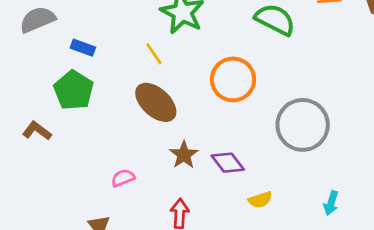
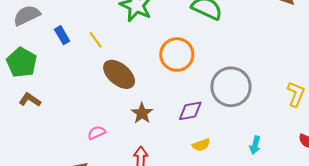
blue rectangle: (83, 48) -> (62, 35), turned 42
yellow line: (154, 54) -> (96, 40), moved
green pentagon: (74, 90) -> (22, 62), moved
purple diamond: (228, 163) -> (190, 111), moved, turned -60

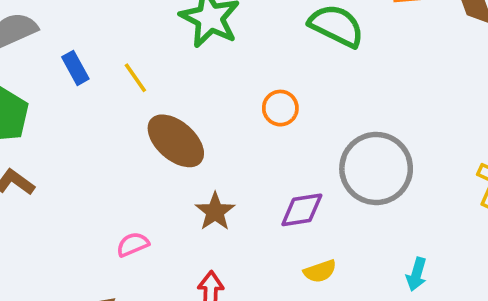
orange circle: (177, 55) -> (280, 108), size x0.6

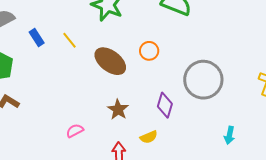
brown ellipse: (176, 141) -> (110, 61), moved
purple diamond: (302, 210) -> (165, 105), turned -60
yellow semicircle: (320, 271) -> (149, 137), moved

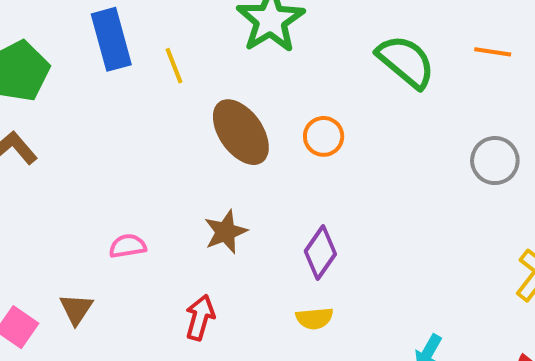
blue rectangle: (37, 37) -> (111, 39), size x1.6
gray circle: (203, 80) -> (495, 161), moved, size x0.6
yellow semicircle: (149, 137) -> (314, 318), moved

